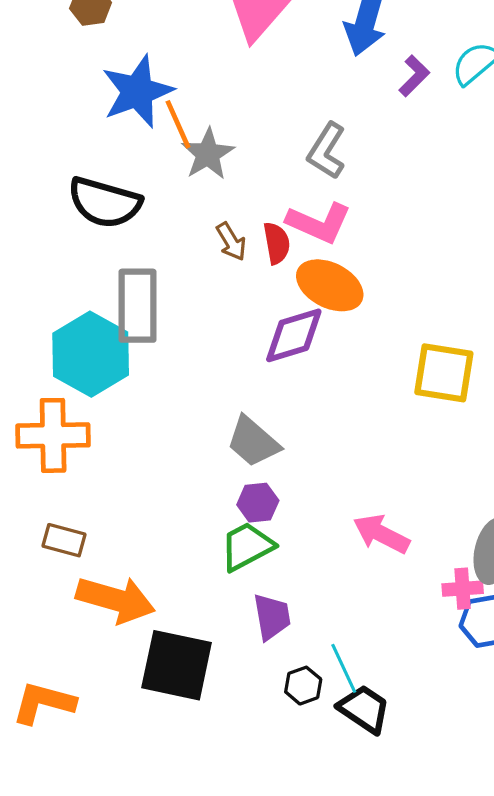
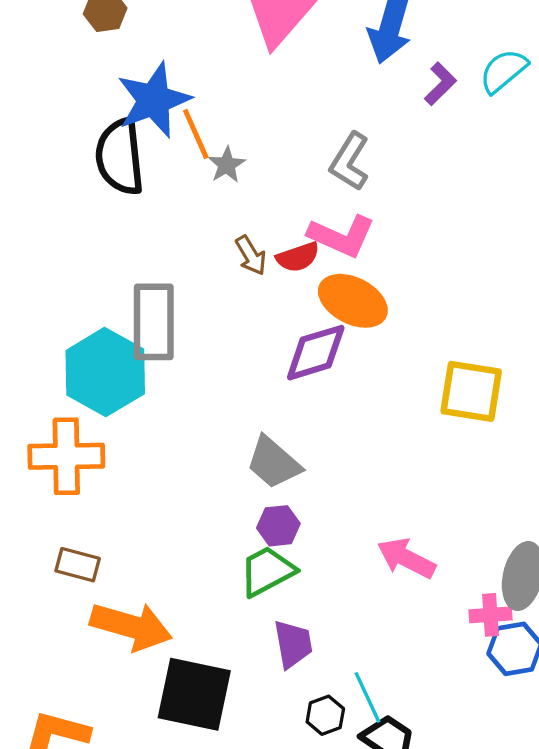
gray star: (208, 154) -> (227, 165), size x0.7
black semicircle: (105, 202) -> (120, 157), moved, turned 68
red semicircle: (277, 243) -> (298, 257), turned 81

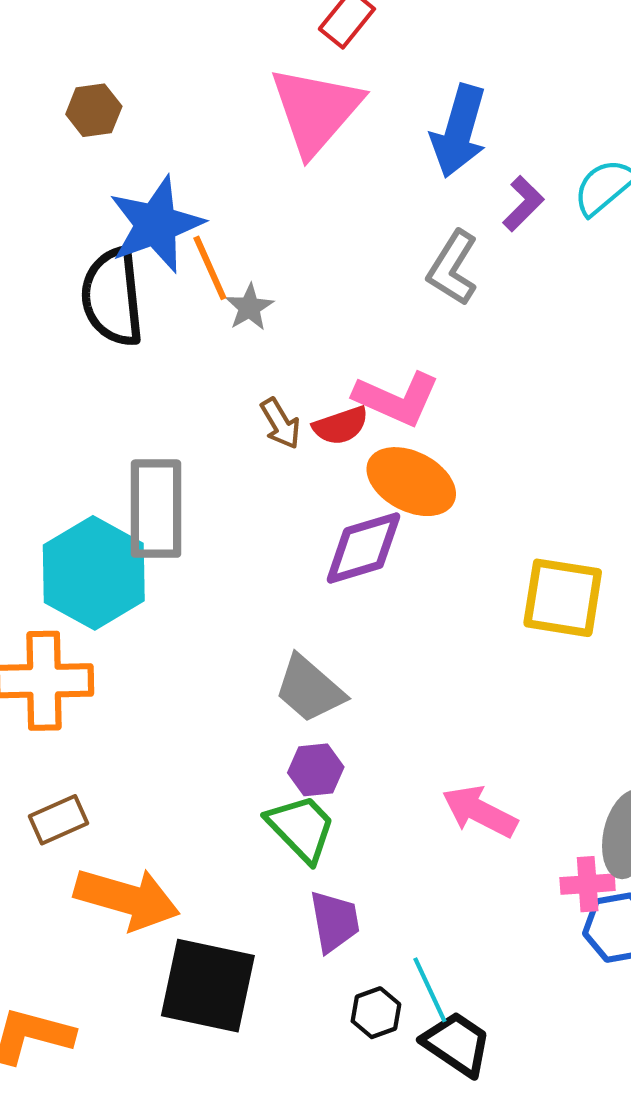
gray L-shape: (350, 162) -> (453, 268), moved
brown rectangle: (78, 565) -> (59, 820), turned -39
green trapezoid: (267, 571) -> (301, 828), turned 74

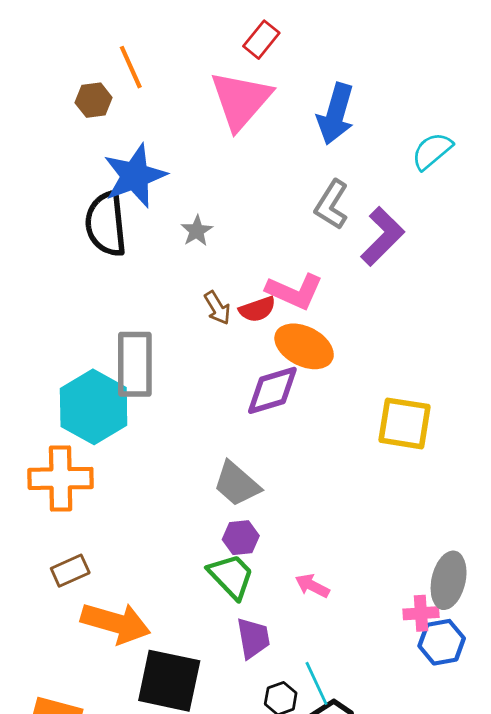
purple L-shape: (523, 204) -> (382, 236), moved, size x1.6
orange line: (210, 268) -> (131, 67), moved
pink arrow: (480, 811) -> (312, 586), moved, size x0.7

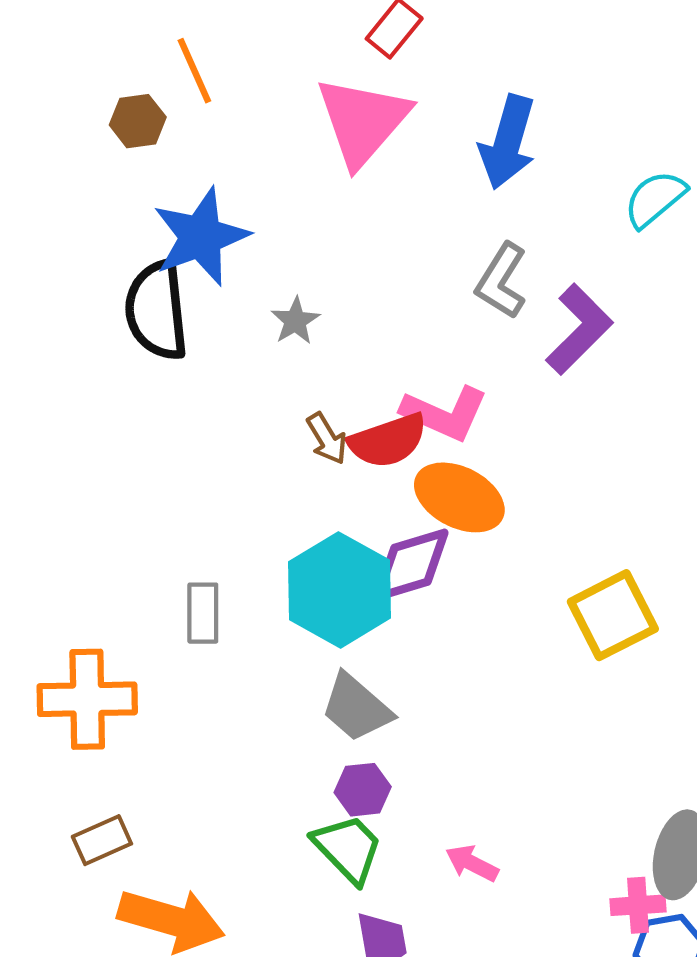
red semicircle: (257, 309) -> (388, 441), size x1.4
gray rectangle: (135, 364) -> (203, 613), moved, size x0.6
cyan hexagon: (94, 407) -> (340, 590), moved
yellow square: (404, 423) -> (613, 615), turned -36

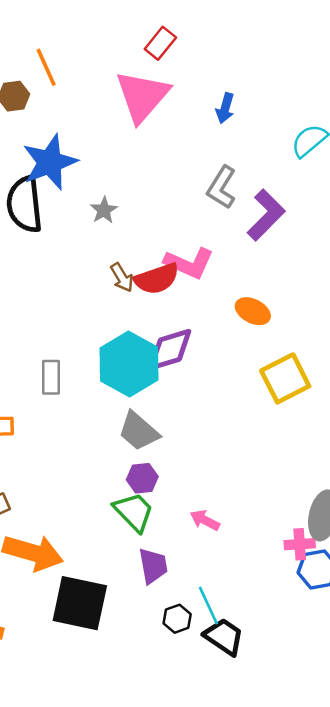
blue arrow: (508, 142) -> (225, 108), size x0.6
orange ellipse: (459, 497) -> (253, 311), moved, size x0.7

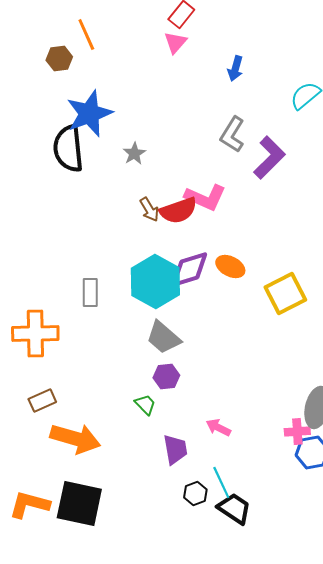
pink triangle: (142, 96) -> (175, 42), moved, size x0.5
orange ellipse: (253, 311) -> (230, 266), moved
green trapezoid: (134, 512) -> (145, 404), moved, size x0.6
pink arrow: (205, 520) -> (218, 428), moved
black square: (80, 603) -> (79, 504), moved

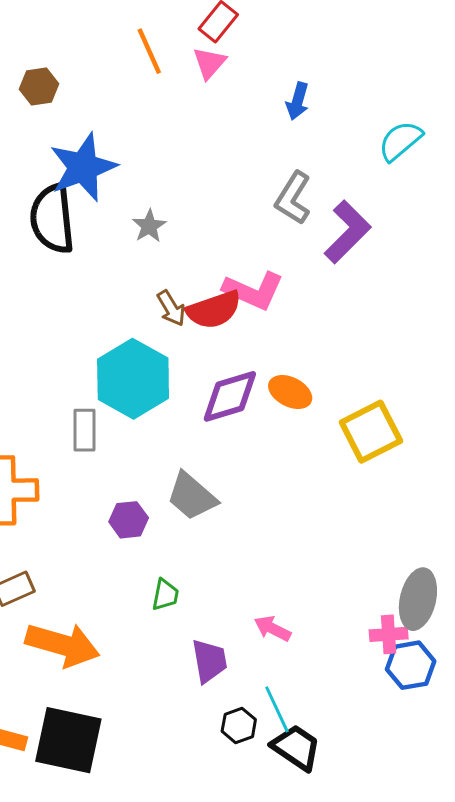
orange line: (86, 34) -> (149, 51), moved
cyan hexagon: (155, 282) -> (133, 379), moved
purple hexagon: (166, 376) -> (129, 520), moved
green trapezoid: (145, 404) -> (165, 595), turned 55

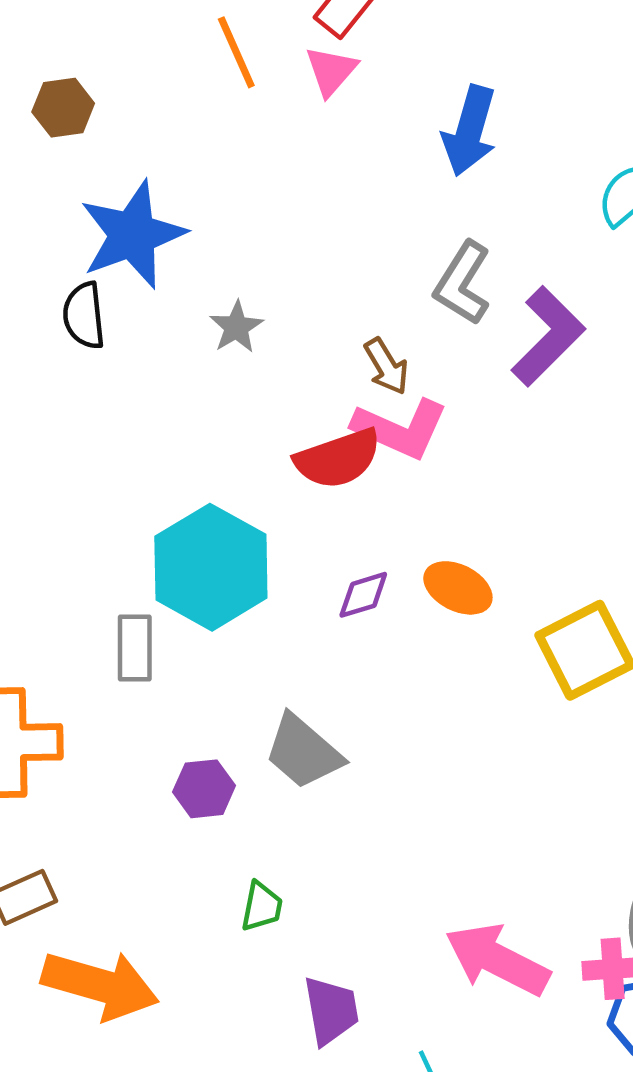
blue arrow: (298, 101) -> (470, 131), size x1.5
black semicircle: (52, 219) -> (84, 315), size x0.6
brown arrow: (171, 308) -> (386, 366), moved
purple diamond: (230, 396) -> (363, 595), size x0.6
pink arrow: (273, 628) -> (497, 960), moved, size x1.8

